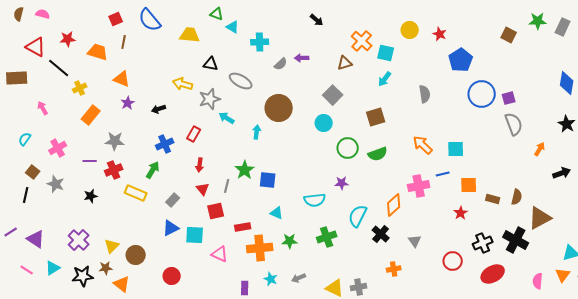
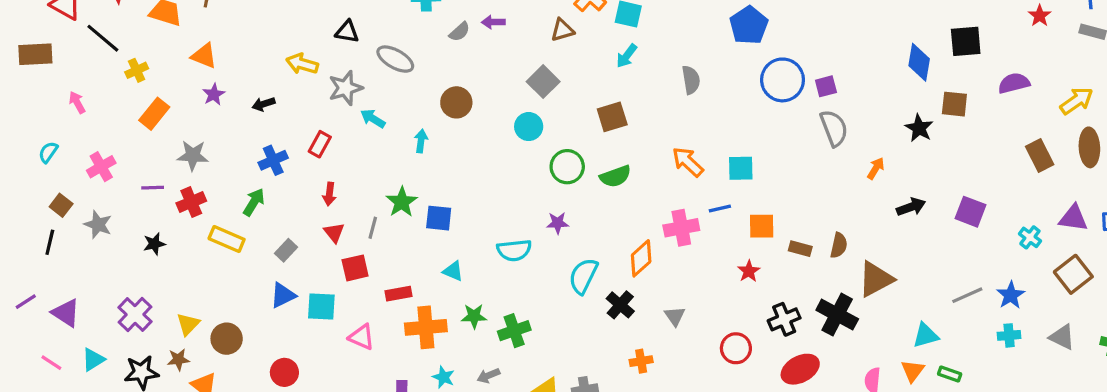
brown circle: (279, 108) -> (456, 102), size x0.7
green cross: (327, 237) -> (514, 331), moved

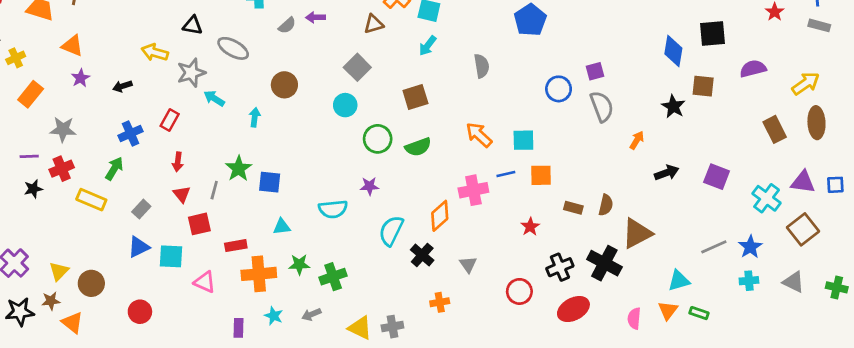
blue circle: (783, 80) -> (559, 89), moved, size x0.7
orange square: (762, 226) -> (541, 175), moved
cyan cross: (1030, 237) -> (767, 198), size x1.5
black star: (154, 244) -> (33, 189), moved
cyan triangle: (453, 271) -> (282, 227), turned -30

